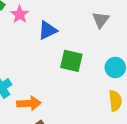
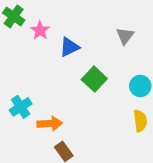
green square: (71, 61) -> (94, 79), turned 30

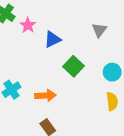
orange arrow: (50, 124) -> (45, 96), moved

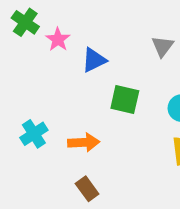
green square: (74, 66) -> (125, 100), turned -30

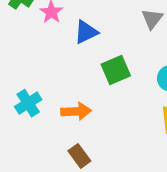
green square: (125, 100) -> (116, 70), turned -36

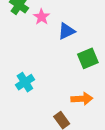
orange arrow: (76, 111) -> (82, 99), moved

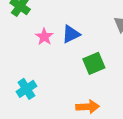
pink star: (42, 17) -> (44, 37), moved

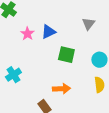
green square: (94, 63) -> (66, 55), turned 36

